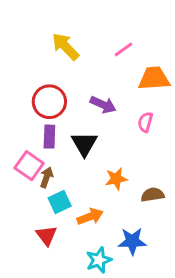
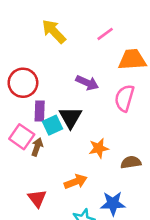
red circle: (49, 102) -> (23, 83), moved
pink semicircle: (145, 122) -> (124, 98), size x1.5
cyan square: (60, 202) -> (53, 125), moved

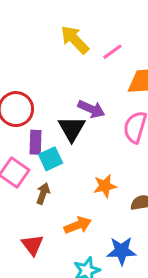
yellow arrow: (54, 31) -> (75, 40), moved
black triangle: (70, 117) -> (72, 129), moved
brown arrow: (37, 147) -> (43, 194), moved

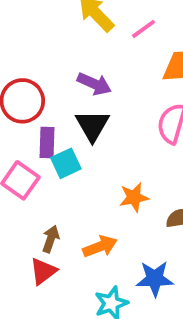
purple arrow: (91, 109) -> (94, 84), moved
brown arrow: (43, 194) -> (51, 239), moved
red triangle: (32, 245) -> (43, 271), turned 30

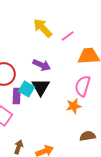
cyan square: (66, 163) -> (27, 89), moved, turned -35
orange star: (134, 197) -> (74, 106), moved

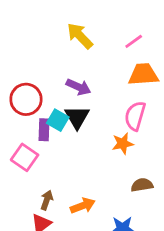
pink line: (68, 36) -> (134, 41), moved

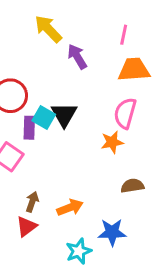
yellow arrow: (80, 36) -> (48, 29), moved
pink line: (134, 41) -> (124, 35), turned -42
purple arrow: (78, 87) -> (77, 57), moved, turned -145

